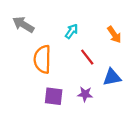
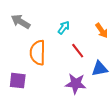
purple star: (85, 94) -> (76, 84), size x1.5
purple square: (54, 96) -> (18, 81), moved

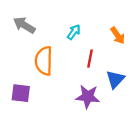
red line: (78, 51) -> (90, 59), turned 49
blue triangle: (100, 69) -> (115, 79), turned -36

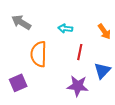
cyan arrow: (74, 32) -> (65, 28), turned -120
purple square: (21, 93) -> (18, 83), turned -30

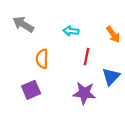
orange semicircle: (39, 54) -> (42, 59), size x0.7
purple square: (18, 83) -> (31, 90), moved

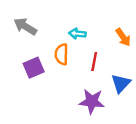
orange semicircle: (42, 59) -> (62, 54), moved
purple square: (31, 90) -> (34, 68), moved

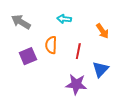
cyan arrow: (77, 34) -> (64, 19), moved

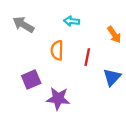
purple square: (28, 56) -> (31, 79), moved
purple star: (76, 84) -> (58, 99), moved

